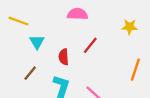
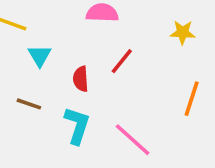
brown line: (30, 73) -> (29, 104), turned 70

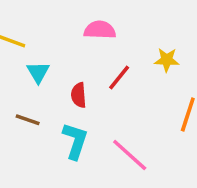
yellow star: (183, 32) -> (167, 60), moved

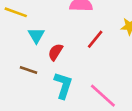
red semicircle: (79, 95) -> (55, 52), moved, turned 36

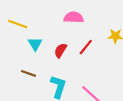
red semicircle: (55, 52) -> (60, 50), moved

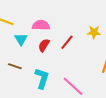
pink semicircle: (74, 17) -> (41, 25), moved

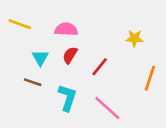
cyan triangle: (21, 39) -> (40, 58), moved
red line: (67, 42) -> (100, 67), moved

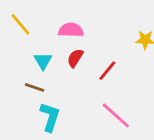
yellow line: (20, 24) -> (21, 24), turned 30
cyan L-shape: (67, 98) -> (50, 117), moved

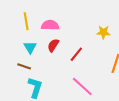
yellow line: (21, 24) -> (26, 21), moved, turned 30

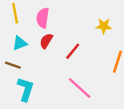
pink semicircle: (50, 25) -> (43, 18), turned -84
cyan triangle: (30, 47) -> (20, 43), turned 40

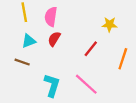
red line: (73, 51) -> (91, 49), moved
cyan L-shape: (25, 89) -> (52, 85), moved

